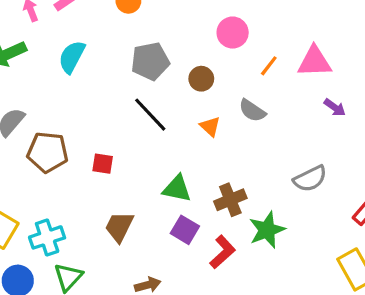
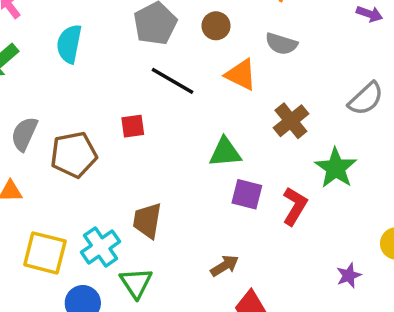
orange triangle: (210, 126) -> (241, 75), size x1.4
red square: (103, 164) -> (133, 126), moved
brown cross: (230, 200) -> (291, 121), moved
brown trapezoid: (119, 227) -> (147, 221), moved

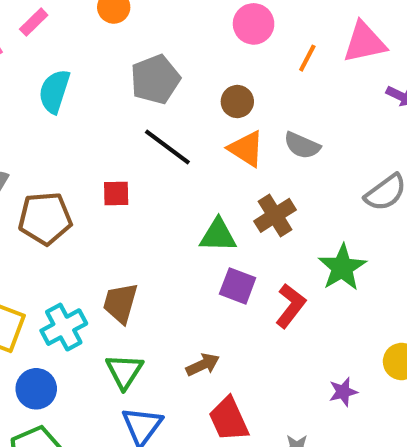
brown circle: (216, 26) -> (237, 102), moved
gray semicircle: (281, 44) -> (302, 145), moved
brown cross: (291, 121) -> (275, 215), moved
green triangle: (136, 283) -> (124, 371), moved

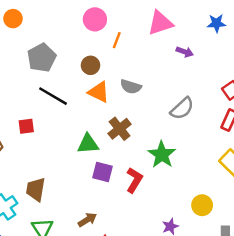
orange line: (307, 58) -> (117, 40), moved

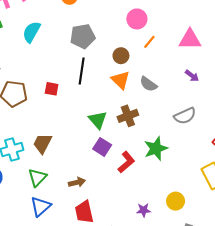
purple arrow: (185, 52) -> (192, 76), moved
black line: (53, 96) -> (82, 71), turned 50
green triangle: (88, 144) -> (98, 120), turned 36

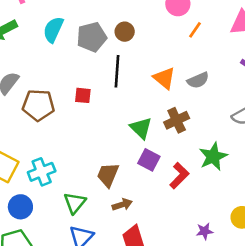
gray pentagon: (83, 36) -> (92, 37), moved
brown circle: (121, 56) -> (125, 32), moved
gray semicircle: (148, 84) -> (198, 80), turned -54
brown trapezoid: (42, 143) -> (108, 175), moved

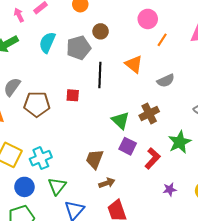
brown circle: (125, 32) -> (101, 31), moved
orange triangle: (164, 78) -> (134, 64), moved
green triangle: (75, 203) -> (57, 186), moved
purple star: (205, 231) -> (170, 189), moved

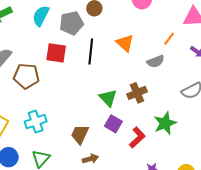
orange line: (162, 40) -> (169, 39), moved
red square: (73, 95) -> (56, 53), moved, size x1.5
cyan cross: (41, 158) -> (36, 122), moved

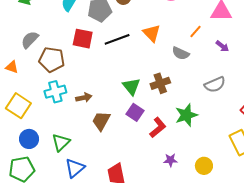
black line: (91, 51) -> (117, 39), turned 60
gray semicircle: (156, 61) -> (181, 53), turned 42
cyan cross: (36, 122) -> (55, 92), moved
brown arrow: (90, 159) -> (84, 98), moved

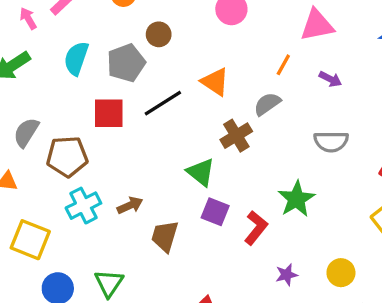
gray semicircle: (181, 53) -> (267, 104), turned 132
brown cross: (160, 83) -> (236, 136), moved
gray semicircle: (215, 84) -> (331, 142), turned 35

